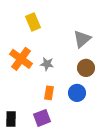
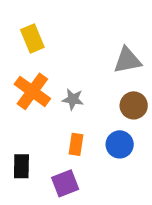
yellow rectangle: (33, 22) -> (32, 38), moved
gray triangle: (82, 39) -> (127, 60), turned 30
black rectangle: (11, 119) -> (21, 166), moved

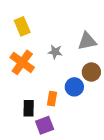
gray star: (73, 99) -> (55, 52), moved
blue circle: (120, 144) -> (74, 87), moved
black rectangle: (21, 166) -> (29, 108), moved

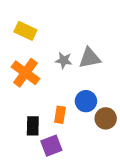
yellow rectangle: (22, 26) -> (25, 31), turned -42
gray triangle: (87, 41) -> (90, 58), moved
brown circle: (91, 72) -> (106, 118), moved

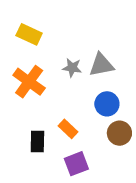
blue circle: (86, 101) -> (107, 104), moved
orange rectangle: (60, 115) -> (68, 129), turned -56
purple square: (51, 146) -> (76, 164), moved

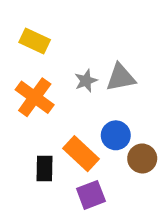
gray star: (72, 68) -> (86, 81), turned -30
blue circle: (107, 104) -> (116, 135), moved
orange rectangle: (68, 129) -> (81, 154), size x1.5

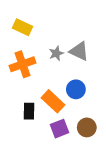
gray triangle: (121, 77) -> (79, 51), turned 36
orange cross: (35, 97) -> (22, 64), turned 35
brown circle: (142, 158) -> (87, 127), moved

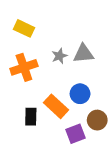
gray triangle: (79, 51) -> (83, 54), turned -30
brown circle: (87, 127) -> (97, 120), moved
purple square: (60, 129) -> (75, 134), moved

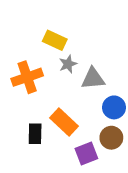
yellow rectangle: (24, 28) -> (55, 40), moved
gray triangle: (83, 54) -> (93, 78), moved
blue circle: (80, 94) -> (114, 107), moved

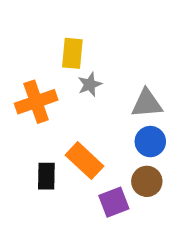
yellow rectangle: (55, 40) -> (72, 53), turned 70
gray triangle: (93, 78) -> (147, 103), moved

